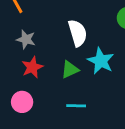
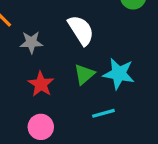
gray star: (26, 39) -> (31, 42), moved
cyan star: (101, 61) -> (119, 74), moved

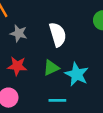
red star: (41, 84) -> (17, 66), turned 30

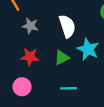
cyan star: (77, 74) -> (88, 49), moved

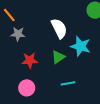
gray star: (30, 26) -> (18, 34), moved

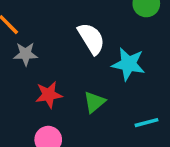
green triangle: (58, 57) -> (94, 102), moved
cyan line: (68, 83) -> (147, 123), moved

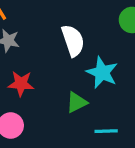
green triangle: (94, 102) -> (77, 102), moved

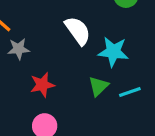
cyan line: (106, 131) -> (130, 92), moved

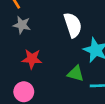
green triangle: (99, 86) -> (76, 74), turned 42

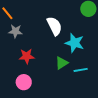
green triangle: (76, 74) -> (62, 63), turned -40

